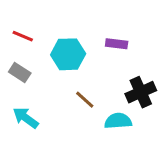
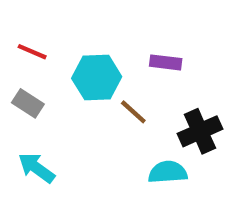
brown line: (85, 100) -> (133, 112), moved

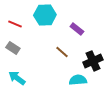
purple rectangle: (166, 62) -> (77, 29), turned 32
cyan hexagon: (97, 77) -> (45, 15), moved

